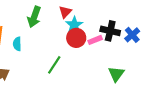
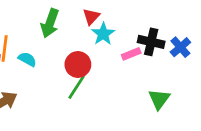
red circle: (76, 38) -> (78, 65), moved
cyan semicircle: (17, 44) -> (27, 59), turned 120

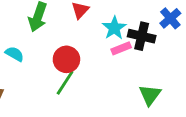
cyan star: (103, 34) -> (114, 28), moved
blue cross: (180, 47) -> (170, 18), moved

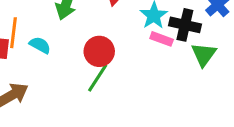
pink rectangle: (121, 48) -> (162, 39), turned 42
green triangle: (150, 95) -> (204, 54), moved

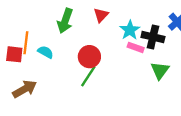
green triangle: (204, 54) -> (160, 70), moved

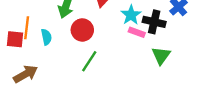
cyan semicircle: (46, 52) -> (46, 37), turned 49
red circle: (89, 57) -> (82, 30), moved

